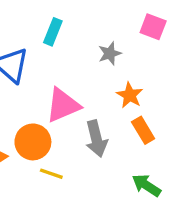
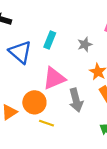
cyan rectangle: (53, 32) -> (50, 40), moved

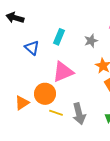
blue triangle: (20, 52) -> (32, 48), size x0.7
gray arrow: (76, 100) -> (79, 114), moved

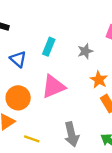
orange circle: (45, 94) -> (18, 98), moved
yellow line: (56, 113) -> (32, 139), moved

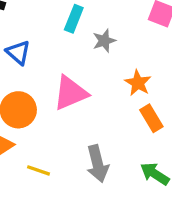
cyan rectangle: (49, 47) -> (74, 19), moved
gray star: (85, 51) -> (104, 41), moved

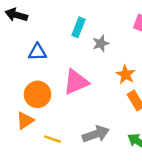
blue triangle: (18, 52) -> (37, 52), turned -42
gray arrow: (97, 164) -> (96, 134), turned -95

